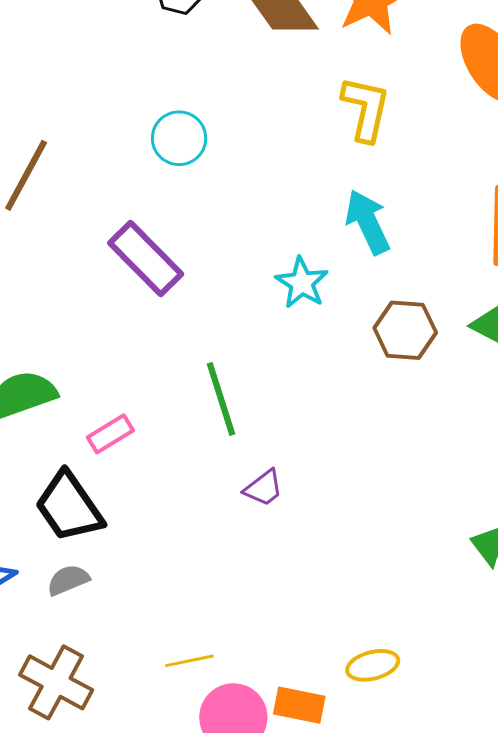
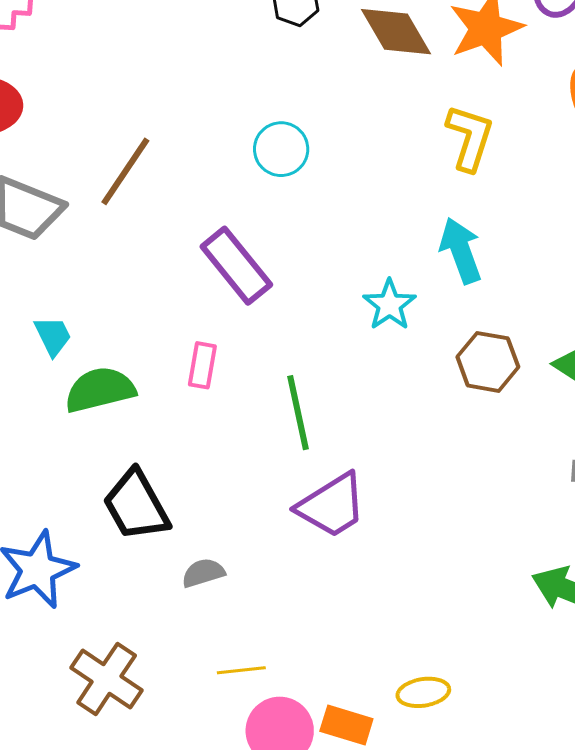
pink rectangle: (110, 434) -> (202, 365), moved, turned -54
purple trapezoid: (264, 488) -> (332, 505), size x1.8
gray semicircle: (68, 580) -> (203, 573), moved

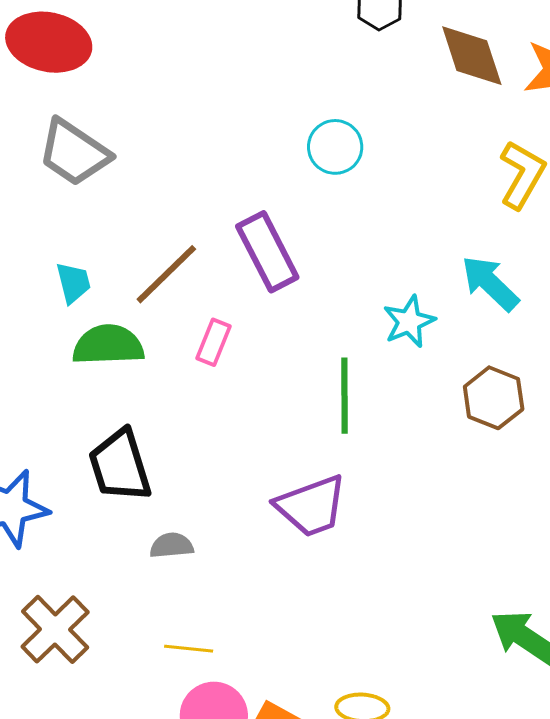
brown line: (125, 171) -> (166, 274), moved
cyan arrow: (461, 251) -> (490, 283), turned -38
green line: (298, 413) -> (345, 396), moved

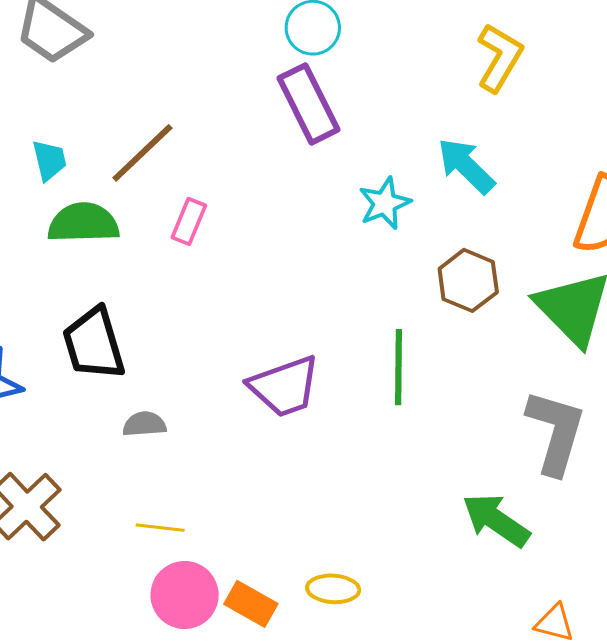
purple rectangle: (267, 252) -> (308, 104), moved
green line: (345, 396) -> (399, 367), moved

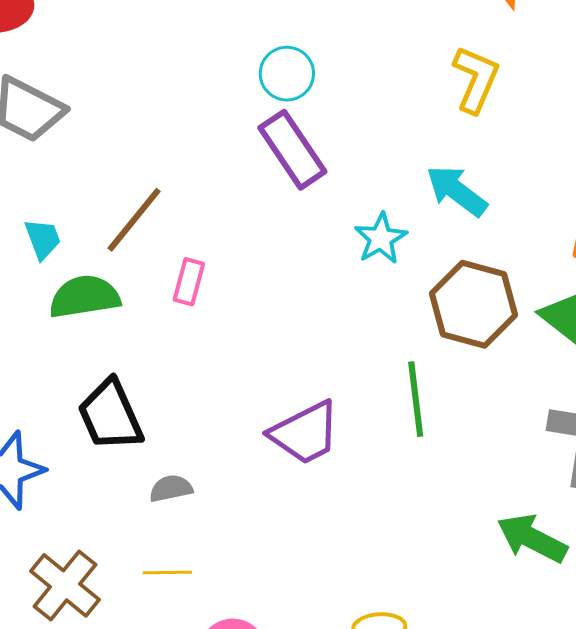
brown hexagon: (468, 280) -> (474, 304), size x1.4
yellow line: (160, 528) -> (167, 572), moved

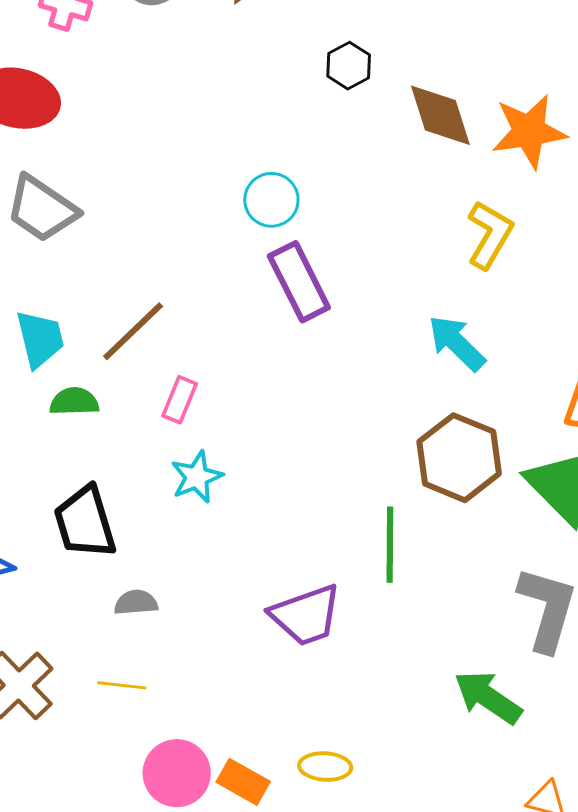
cyan circle: (287, 74) -> (271, 200), moved
cyan star: (381, 238) -> (197, 477), moved
cyan trapezoid: (43, 239) -> (40, 339), size x1.4
green semicircle: (85, 297) -> (74, 401), size x0.7
purple trapezoid: (305, 433) -> (306, 615), moved

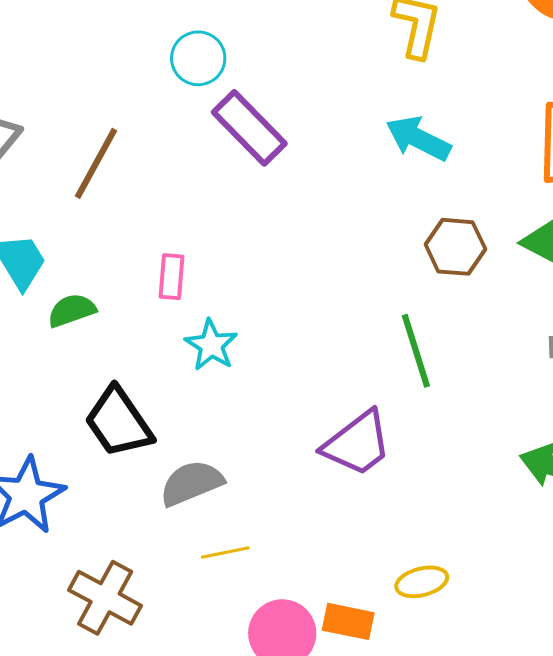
brown line: (133, 331) -> (96, 163), moved
brown hexagon: (459, 458) -> (455, 247), size x0.7
gray semicircle: (136, 602) -> (191, 483), size x1.5
yellow line: (122, 685) -> (225, 553), moved

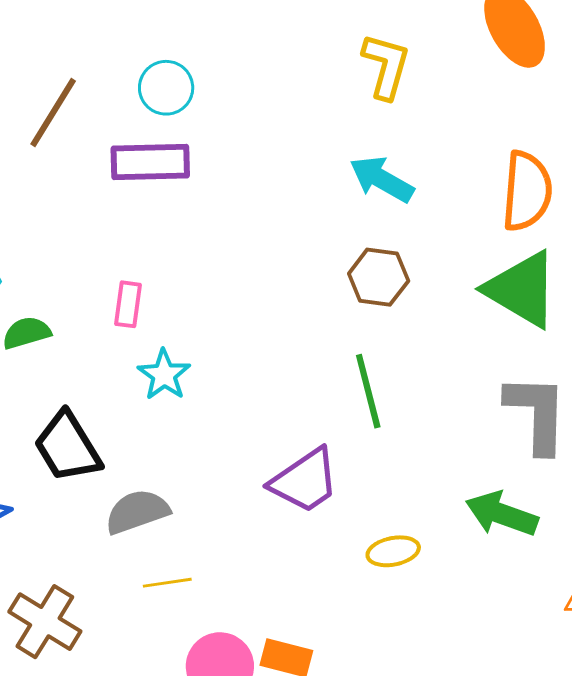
purple rectangle: (249, 128) -> (150, 162), moved, turned -50
brown line: (96, 163) -> (53, 112), moved
brown hexagon: (455, 247) -> (379, 277), moved
yellow ellipse: (422, 582) -> (393, 551), moved

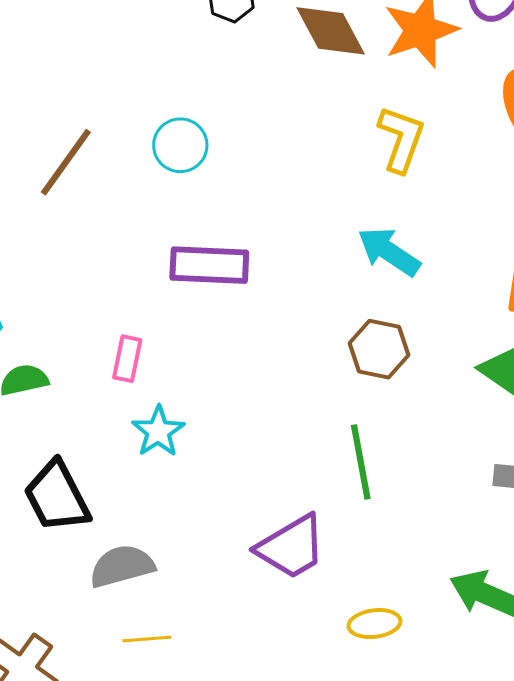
purple rectangle: (150, 162) -> (209, 265), moved

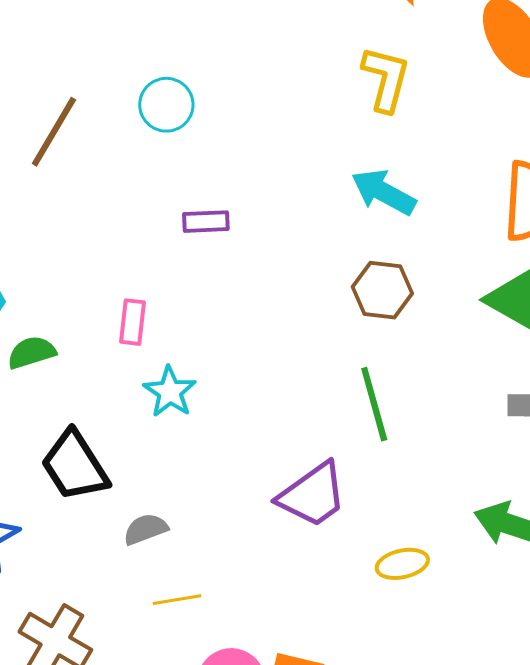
purple rectangle: (209, 265) -> (206, 222), size x0.6
gray semicircle: (122, 566) -> (146, 529), size x0.7

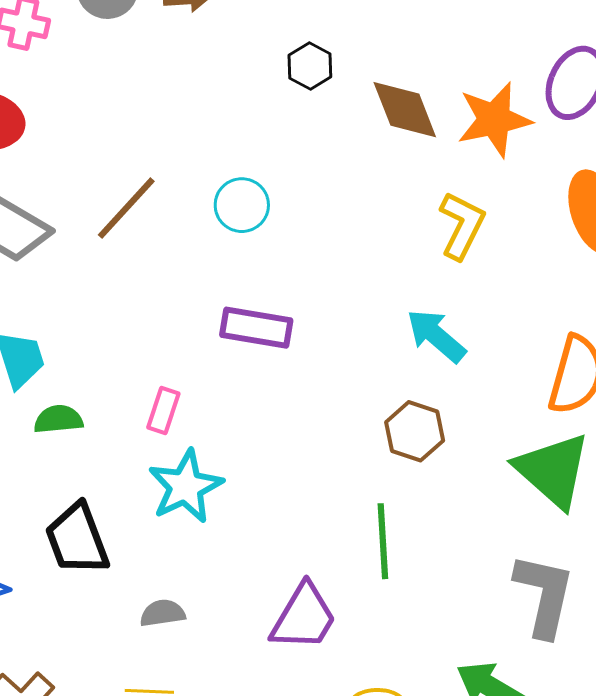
purple rectangle: (206, 222) -> (256, 328), size x1.5
cyan star: (170, 392) -> (186, 487), size x1.4
purple trapezoid: (313, 495) -> (304, 617), turned -36
gray semicircle: (146, 529) -> (163, 613), moved

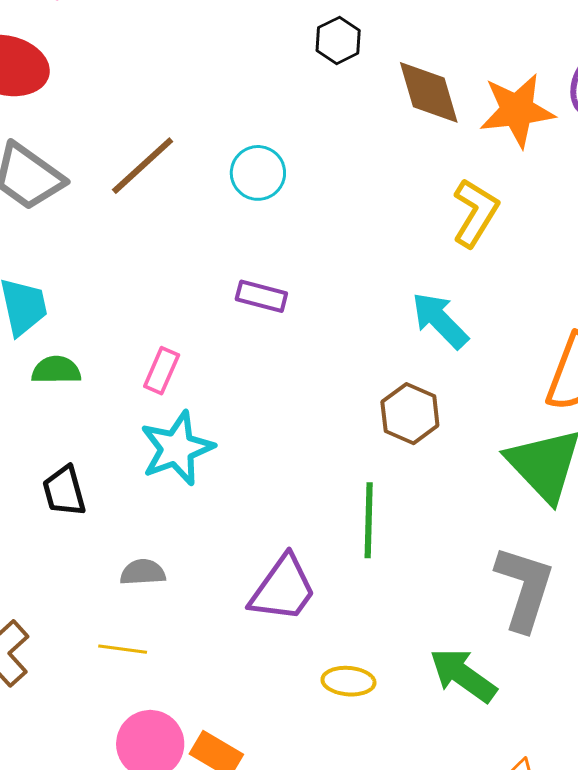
purple rectangle: (256, 328) -> (261, 296), size x0.7
black trapezoid: (77, 539) -> (64, 491), size x0.7

